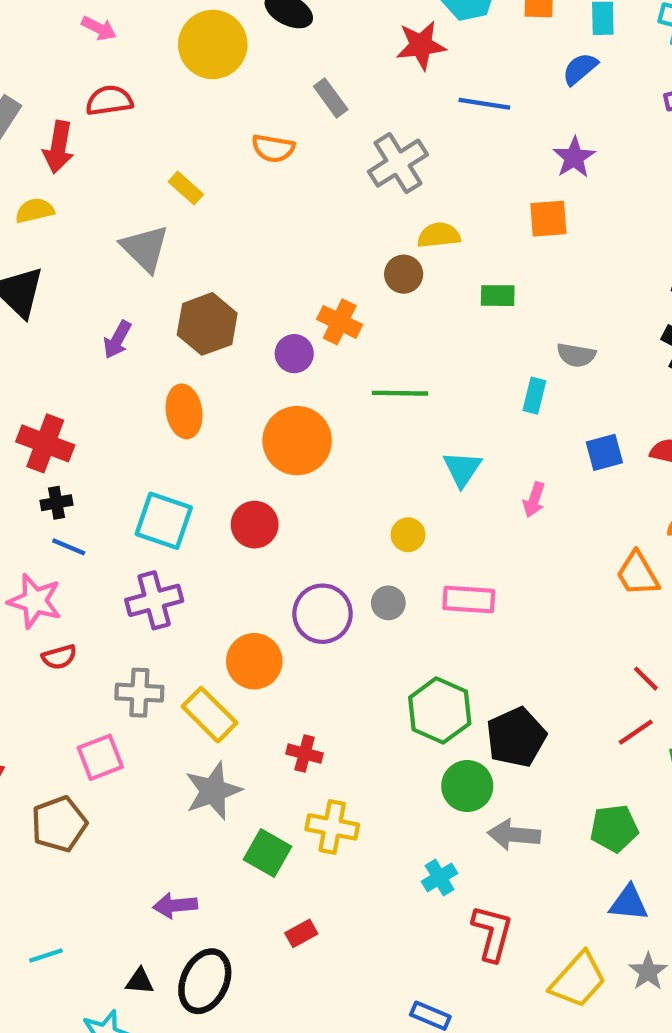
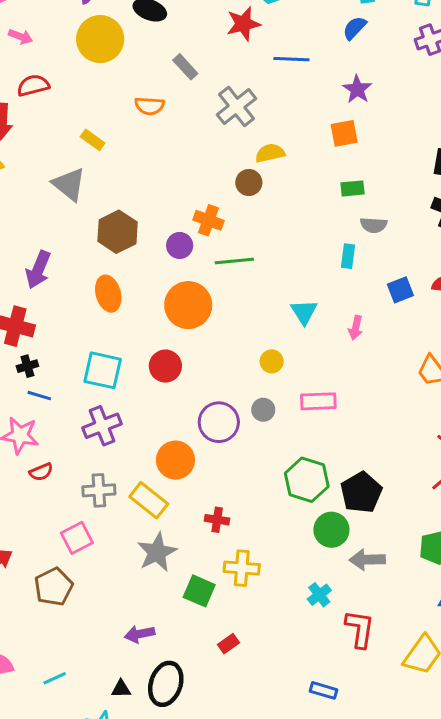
green rectangle: (498, 296) -> (353, 188), moved
purple arrow: (117, 340) -> (38, 270), moved, size x1.4
green line: (400, 393) -> (234, 261), moved

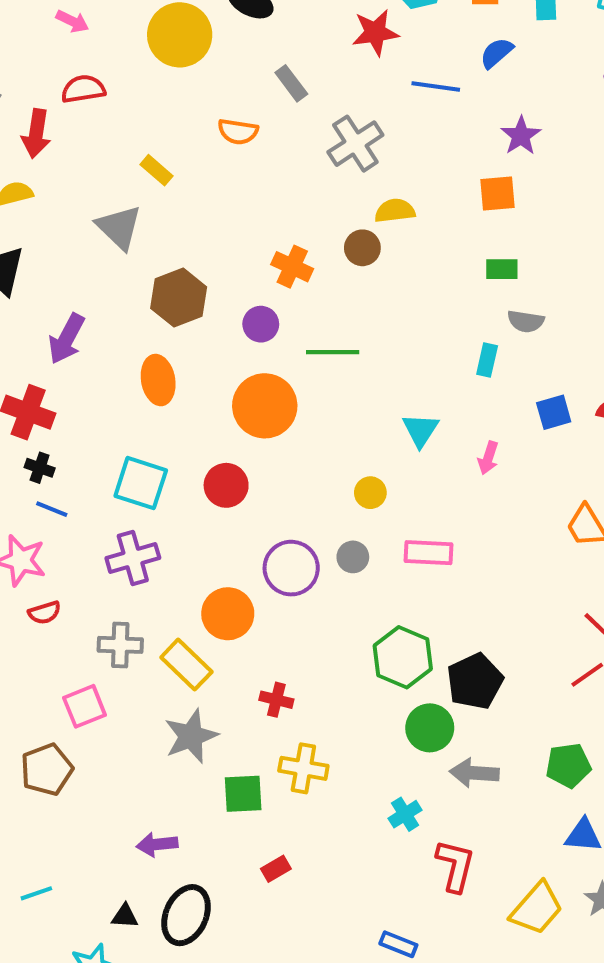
blue semicircle: (355, 28) -> (497, 53), moved
orange cross: (208, 220) -> (292, 267), moved
black cross: (27, 366) -> (40, 468), turned 30
green square: (199, 591) -> (243, 794), turned -32

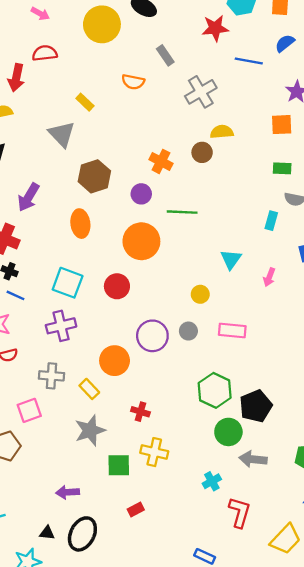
yellow rectangle: (186, 665) -> (89, 389), size x0.7

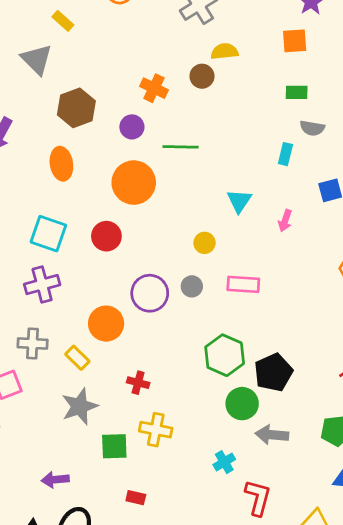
red rectangle: (136, 509) -> (136, 498), turned 42

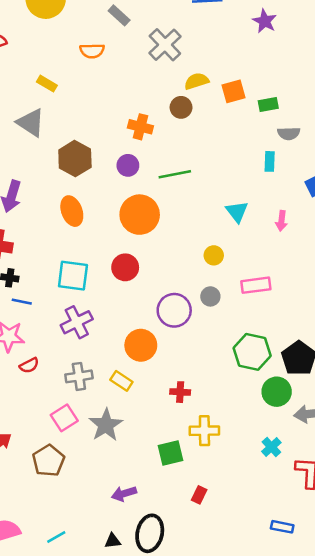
orange square: (295, 41) -> (233, 91), moved
gray star: (80, 406) -> (106, 425), moved
red rectangle: (136, 498) -> (199, 495), turned -66

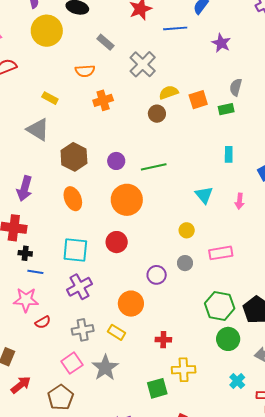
orange cross: (140, 127) -> (103, 100), moved, turned -30
gray semicircle: (289, 133) -> (236, 87), moved, turned 108
purple circle: (174, 310) -> (157, 275), size x0.7
green circle: (277, 392) -> (228, 339), moved

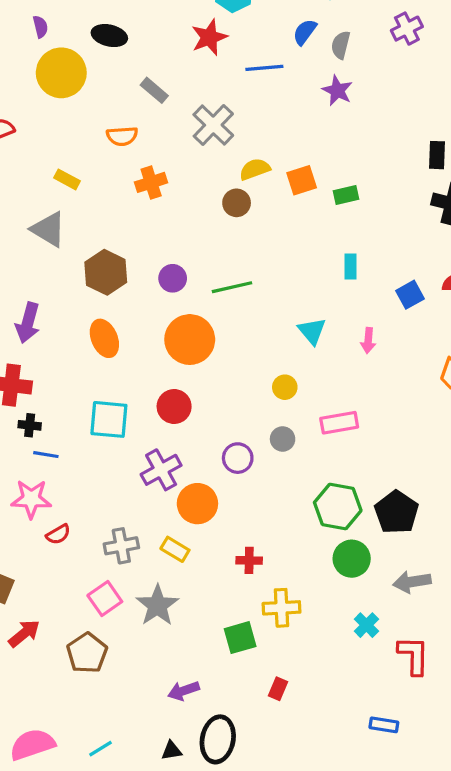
gray semicircle: (236, 87) -> (341, 45), moved
purple cross: (79, 287) -> (161, 470), moved

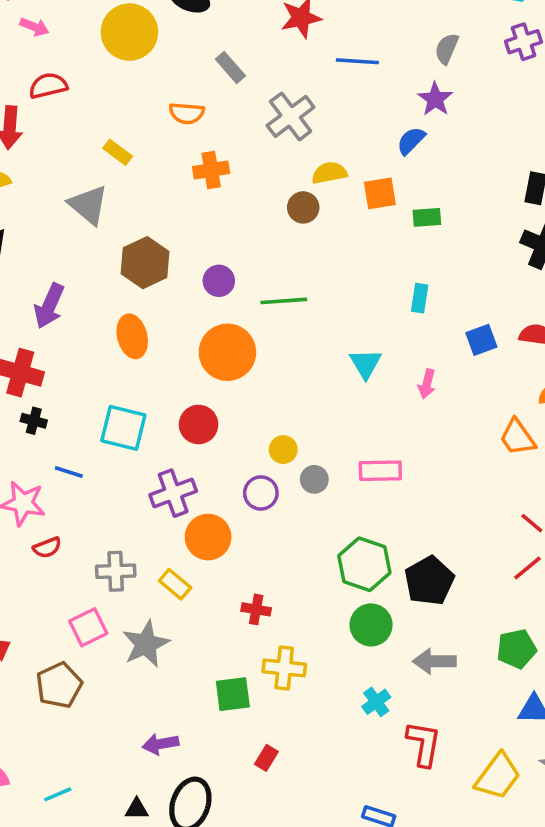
blue semicircle: (305, 32) -> (411, 141), moved
yellow circle: (285, 387) -> (283, 450), moved
blue line: (46, 455) -> (69, 472), moved

